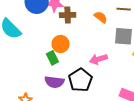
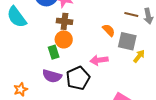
brown cross: (68, 15) -> (64, 21), moved
orange semicircle: (101, 17) -> (109, 30), moved

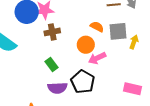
orange circle: (64, 39) -> (86, 45), moved

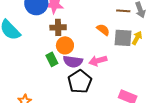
yellow arrow: (134, 42) -> (137, 38), moved
orange circle: (86, 45) -> (65, 45), moved
purple semicircle: (57, 88) -> (73, 62), moved

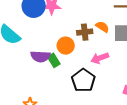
brown cross: (58, 27) -> (85, 32), moved
purple semicircle: (73, 62) -> (40, 56), moved

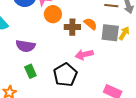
orange circle: (66, 46) -> (53, 14), moved
green rectangle: (54, 60) -> (30, 71), moved

